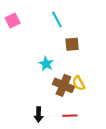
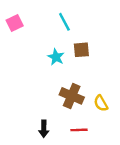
cyan star: (46, 64) -> (56, 57), moved
yellow semicircle: (79, 83) -> (101, 103), moved

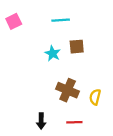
cyan line: (64, 22) -> (61, 20), turned -66
yellow semicircle: (101, 103) -> (95, 97), turned 42

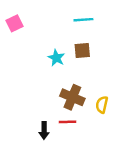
cyan line: (61, 20) -> (83, 20), moved
red line: (74, 122) -> (67, 122), moved

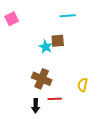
brown square: (82, 50) -> (58, 41), moved
brown cross: (72, 97) -> (42, 79), moved

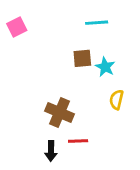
cyan star: (46, 47) -> (105, 67), moved
yellow semicircle: (83, 85) -> (117, 100), moved

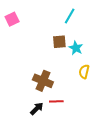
cyan line: (97, 23) -> (70, 16), turned -56
black arrow: (51, 151) -> (37, 109), turned -136

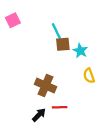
cyan line: (70, 16) -> (56, 31), moved, turned -56
yellow semicircle: (84, 72) -> (89, 76), turned -32

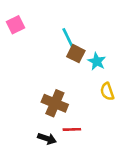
brown square: (63, 44) -> (76, 54), turned 32
black arrow: (39, 115) -> (47, 139), turned 64

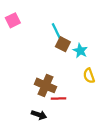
red line: (72, 129) -> (59, 99), moved

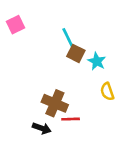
black arrow: (39, 115) -> (42, 128), moved

